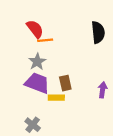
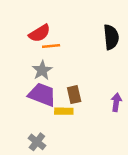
red semicircle: (35, 29) -> (40, 33), turned 96

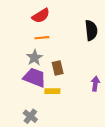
red semicircle: (40, 33) -> (41, 16), moved
brown rectangle: (74, 95) -> (58, 68), moved

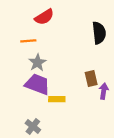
orange line: (42, 38) -> (28, 41), moved
brown rectangle: (58, 68) -> (91, 79), moved

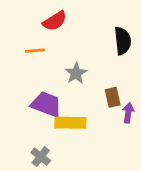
gray star: (37, 63) -> (76, 73), moved
yellow rectangle: (57, 99) -> (70, 123), size x1.5

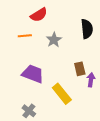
gray star: (76, 73) -> (54, 40), moved
yellow rectangle: (70, 123) -> (62, 94), moved, turned 50

